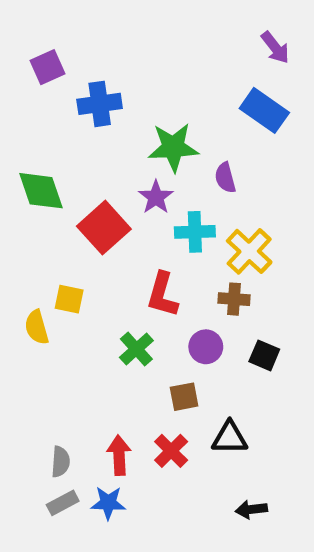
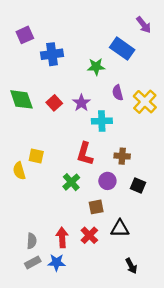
blue rectangle: (264, 110) -> (122, 49), moved
green star: (173, 147) -> (96, 67), moved, size x0.7
red square: (104, 228) -> (54, 103), moved, size x0.6
yellow cross: (249, 251) -> (145, 102), moved
black arrow: (251, 509) -> (131, 266), turned -112

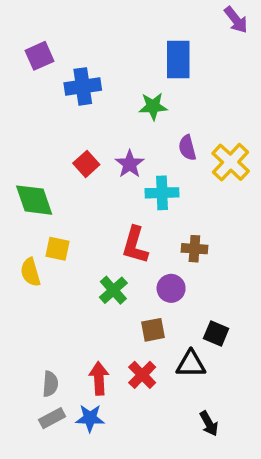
purple arrow: (144, 25) -> (236, 20), moved
blue rectangle: (122, 49) -> (178, 59), moved, turned 55
green diamond: (21, 99) -> (34, 200), moved
black square: (138, 185) -> (216, 333), moved

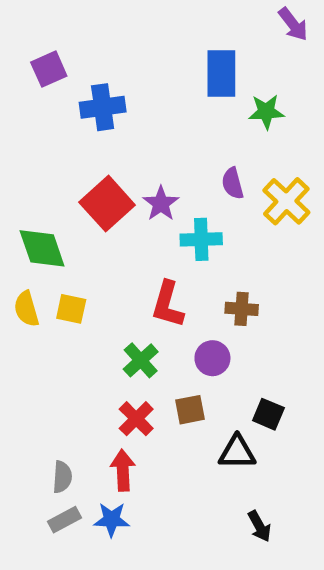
green star: (153, 106) -> (266, 112), moved
red square: (86, 164) -> (107, 204), size x1.6
yellow semicircle: (30, 272) -> (26, 309), moved
red cross: (142, 375) -> (136, 419), moved

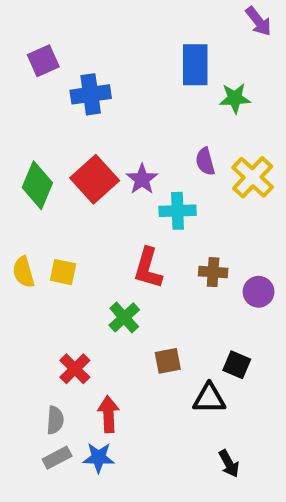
green diamond: (42, 248) -> (37, 185), moved, turned 42
purple circle: (212, 358) -> (259, 292), moved
red cross: (136, 419) -> (75, 369), moved

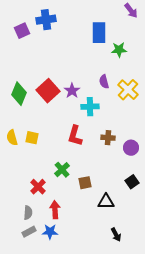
blue cross: (91, 94) -> (46, 20), moved
green cross: (124, 317) -> (62, 170), moved
black square: (237, 365) -> (132, 182), moved, turned 32

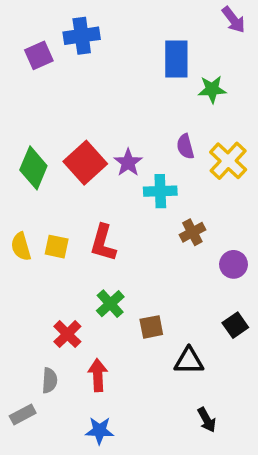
red L-shape: (75, 136) -> (103, 243), moved
brown cross: (108, 138) -> (192, 232), moved, turned -32
gray rectangle: (29, 232) -> (23, 414), moved
blue star: (50, 232) -> (100, 431), moved

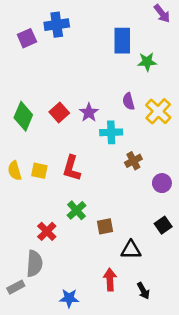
red square: (85, 163) -> (59, 113), size x0.7
red arrow: (98, 375) -> (110, 280), moved
gray semicircle: (50, 381) -> (34, 264), size x1.5

